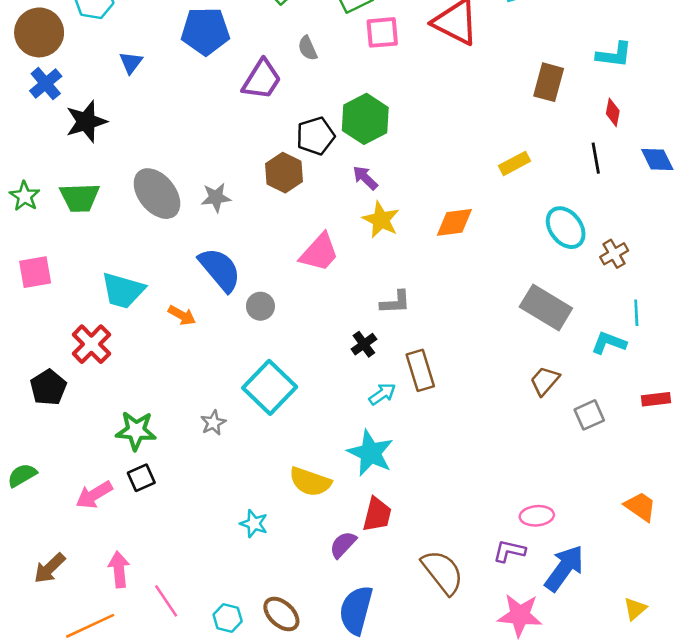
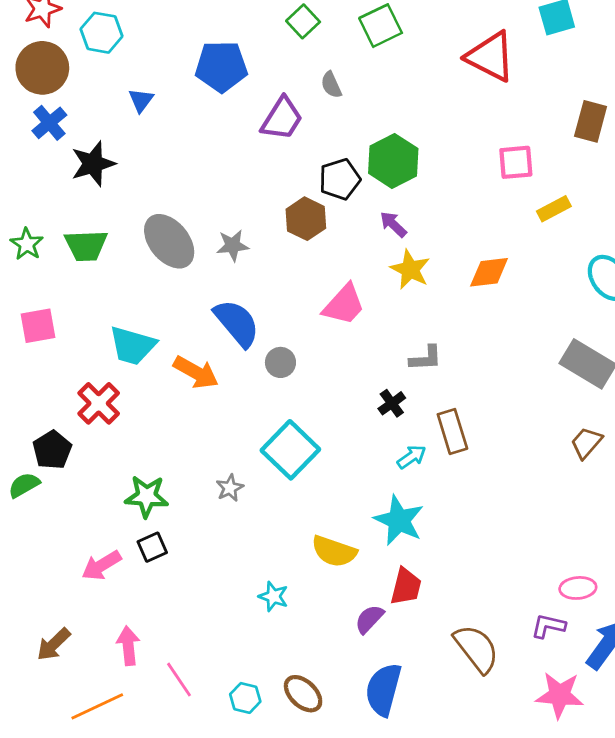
pink square: (382, 32) -> (516, 162), moved
orange arrow: (182, 315) -> (196, 372), size x1.5
green semicircle: (22, 475) -> (24, 485), moved

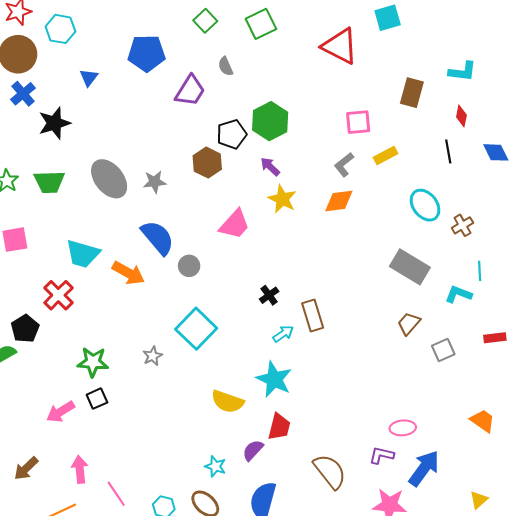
gray L-shape: (426, 358) -> (344, 165), moved, turned 145
cyan star: (273, 596) -> (215, 466), moved

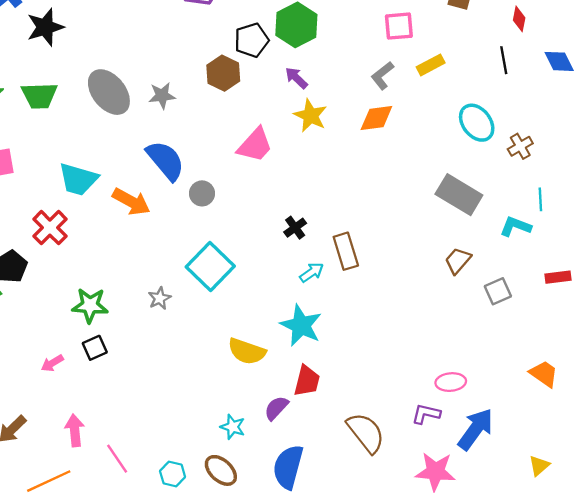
pink arrow: (60, 412) -> (52, 363), size x0.7

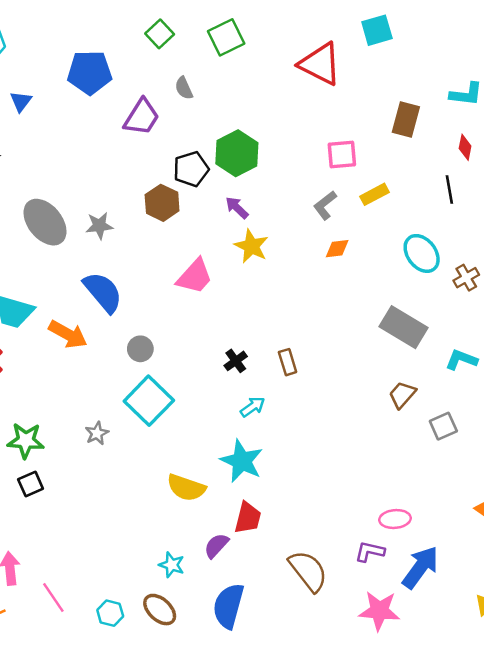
orange diamond: (376, 118) -> (337, 249), moved, size x0.7
gray circle: (202, 193) -> (140, 349), moved
brown rectangle: (346, 251) -> (288, 362), moved, size x0.7

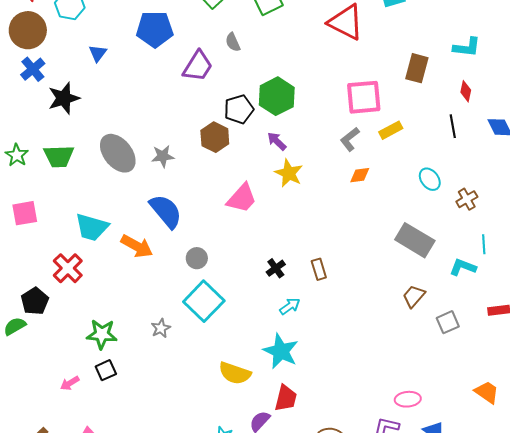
pink square: (342, 154) -> (364, 97), size x1.4
cyan ellipse: (422, 253) -> (430, 179), size x0.7

